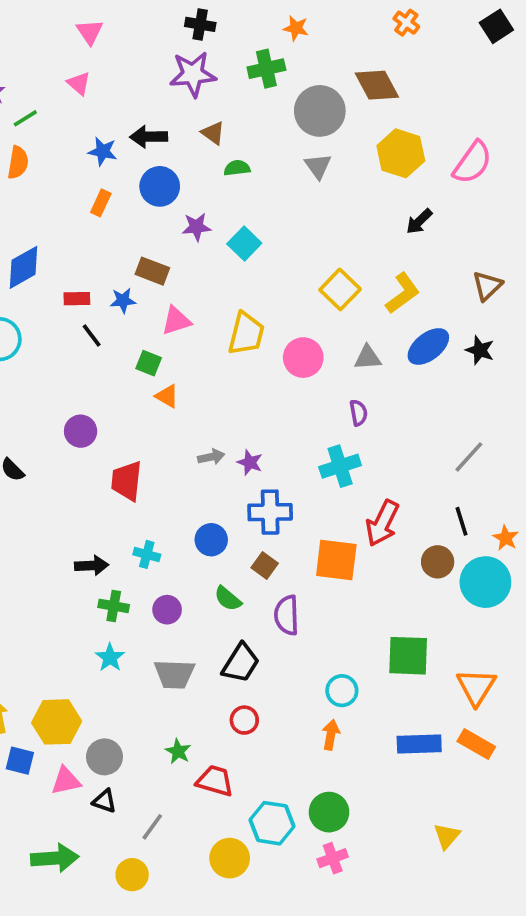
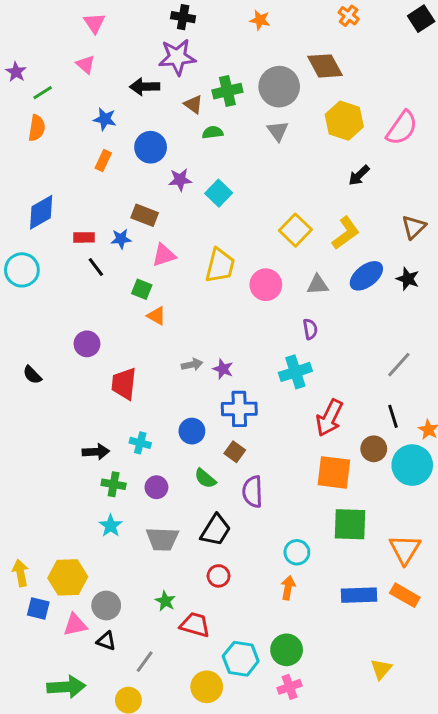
green cross: (266, 69) -> (227, 91), moved
black arrow: (149, 137) -> (145, 87), moved
orange square: (336, 560) -> (334, 472), moved

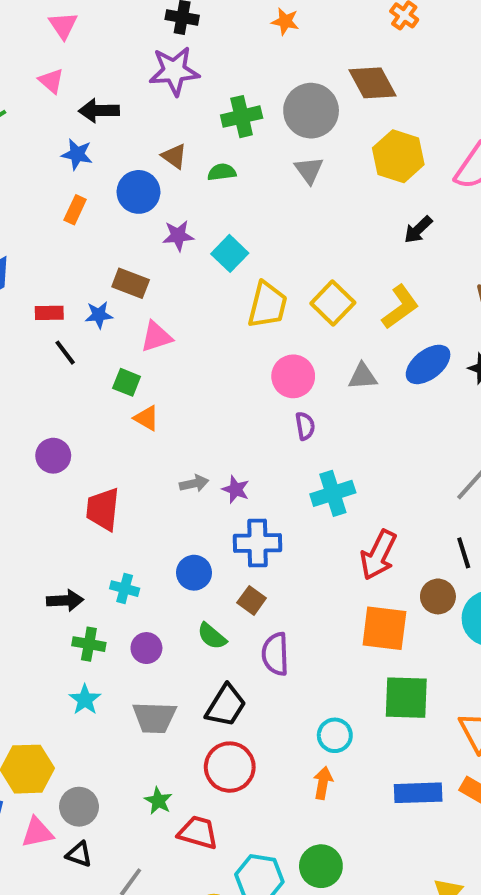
black arrow: (145, 87) -> (99, 111), moved
brown triangle: (193, 104) -> (174, 156), moved
yellow trapezoid: (220, 265) -> (267, 305), moved
purple semicircle: (310, 329) -> (305, 426), moved
red circle: (219, 576) -> (230, 767), size x1.6

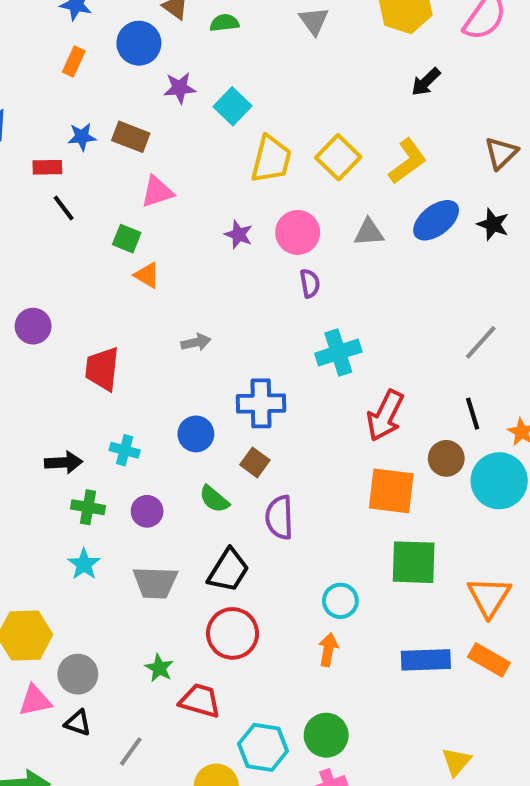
blue star: (99, 315) -> (82, 137), moved
purple circle: (53, 456) -> (33, 326), moved
purple star: (236, 489) -> (239, 234), moved

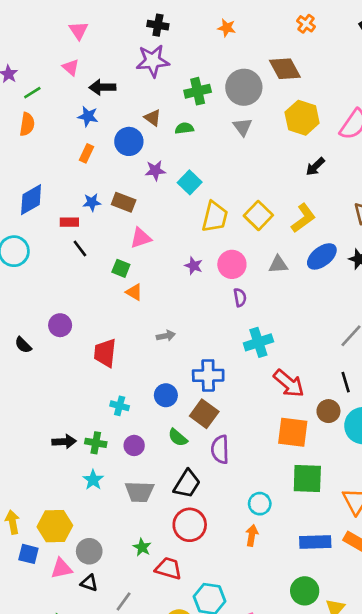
red arrow: (385, 416) -> (289, 383), turned -76
black arrow: (64, 462) -> (64, 442), moved
brown square: (255, 462) -> (204, 414), size x1.5
green circle: (326, 735) -> (305, 591), moved

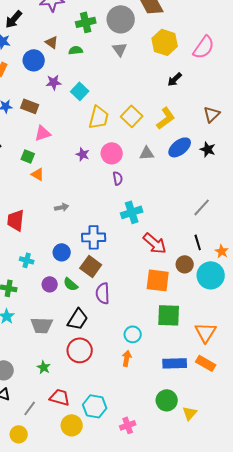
black arrow: (102, 87) -> (14, 19), turned -48
purple circle: (134, 445) -> (50, 284), moved
red trapezoid: (169, 568) -> (60, 397), moved

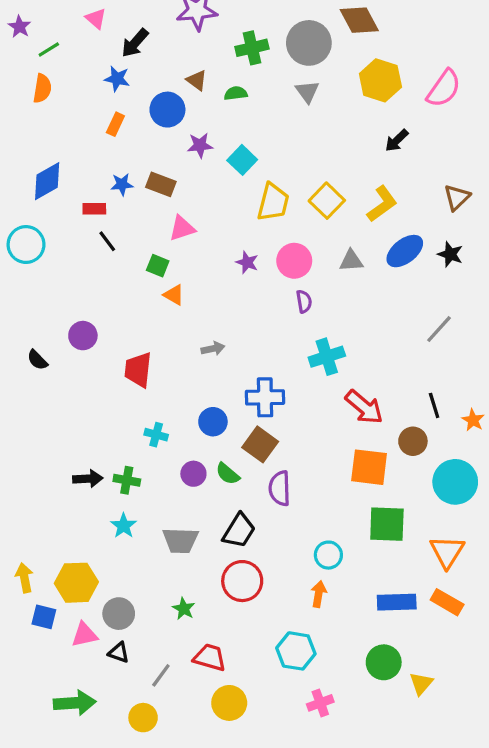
gray line: (202, 207) -> (439, 329), moved
cyan circle: (211, 275) -> (455, 482), moved
cyan hexagon: (95, 406) -> (296, 651), moved

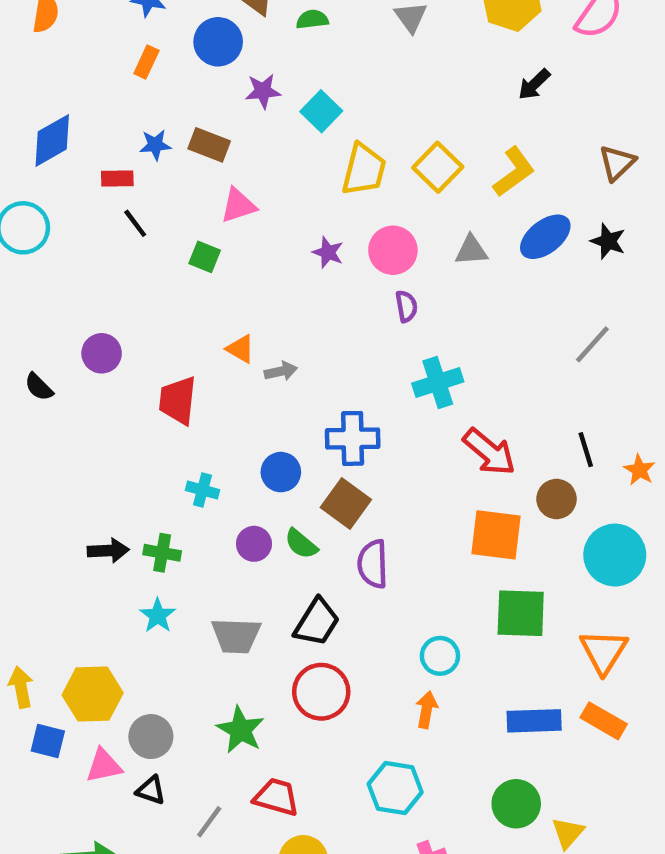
orange triangle: (174, 295) -> (241, 349), moved
green star: (184, 609) -> (241, 730), size x1.5

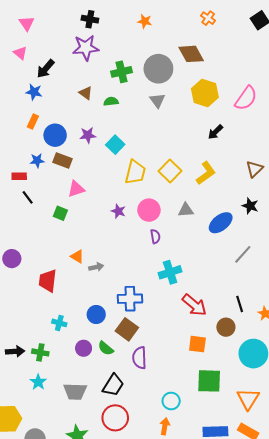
blue circle: (218, 42) -> (55, 135), moved
blue ellipse: (545, 237) -> (221, 223), moved
orange square: (496, 535) -> (197, 344), size x0.7

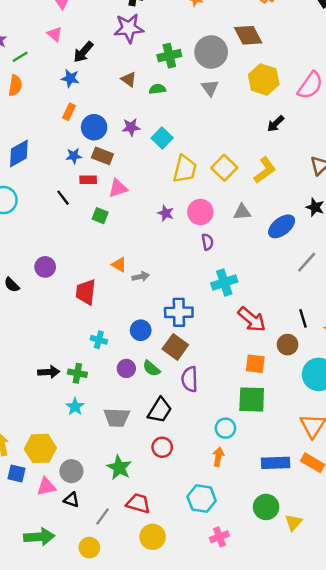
red rectangle: (19, 176) -> (88, 180), moved
green square: (209, 381) -> (252, 399), moved
red circle: (115, 418) -> (162, 447), size x0.7

